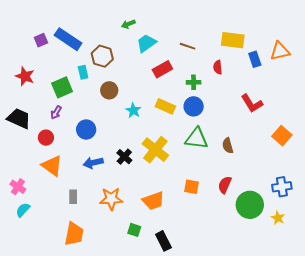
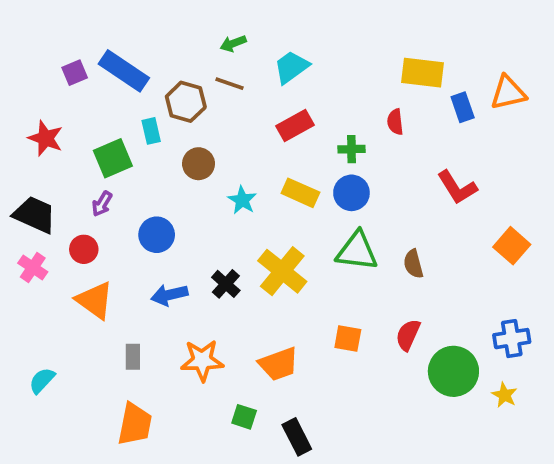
cyan trapezoid: (146, 43) -> (291, 67), moved
brown line: (188, 46) -> (229, 84), moved
pink cross: (18, 187) -> (33, 268), moved

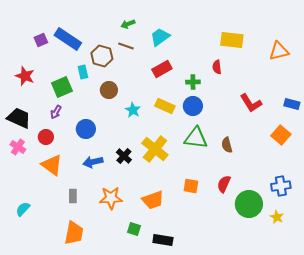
blue rectangle: (463, 107) -> (292, 104), moved, turned -56
black rectangle: (297, 437) -> (163, 240), turned -54

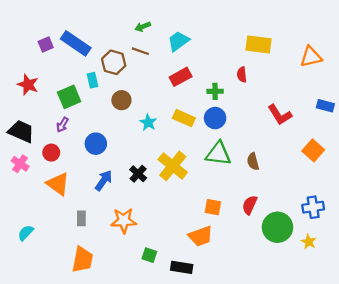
blue rectangle: (292, 104) -> (325, 106), moved
blue arrow: (93, 162) -> (104, 180), turned 138
orange trapezoid: (153, 200) -> (201, 236), moved

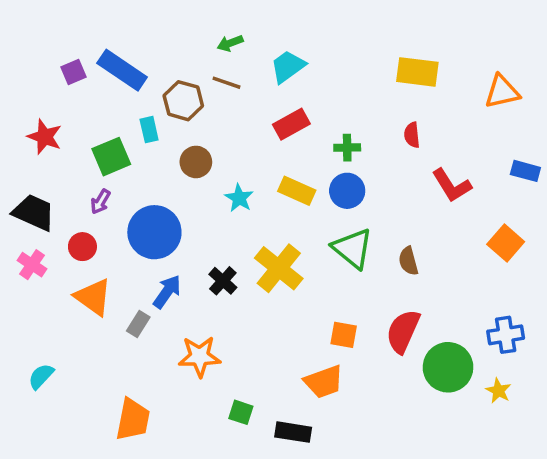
red semicircle: (242, 75) -> (412, 135), moved
blue circle: (96, 144) -> (154, 232), size x1.5
green triangle: (218, 154) -> (353, 248), turned 32
red semicircle: (250, 205) -> (403, 331), size x1.4
gray rectangle: (81, 218) -> (138, 324), moved, turned 32

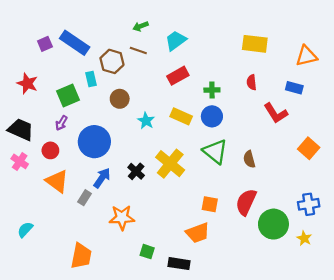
blue rectangle: (525, 171) -> (294, 88), moved

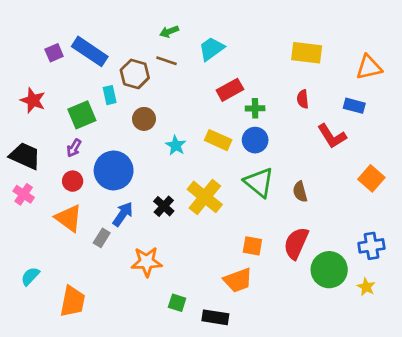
red rectangle: (178, 76) -> (230, 90), moved
red circle: (50, 150) -> (73, 181), moved
orange trapezoid: (81, 256) -> (73, 301), moved

